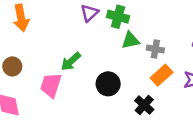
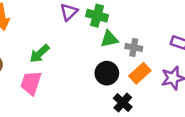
green arrow: (71, 61) -> (39, 54), moved
black circle: (108, 84) -> (107, 73), moved

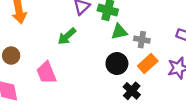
green arrow: (39, 54) -> (67, 36), moved
pink trapezoid: (31, 83) -> (46, 73), turned -40

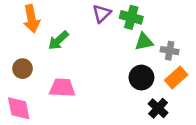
green arrow: (67, 36) -> (58, 40), moved
pink trapezoid: (46, 73) -> (62, 88), turned 115

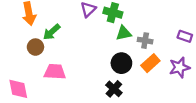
brown circle: (22, 69) -> (35, 47), moved
black cross: (158, 108) -> (114, 89), moved

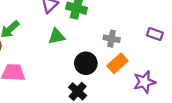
green triangle: (124, 33) -> (57, 36), moved
purple star: (179, 67) -> (144, 82), moved

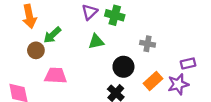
purple rectangle: (155, 34) -> (188, 63), moved, turned -32
orange rectangle: (117, 63) -> (153, 81), moved

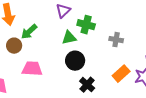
green cross: (115, 15) -> (86, 25), moved
black circle: (123, 67) -> (75, 61), moved

